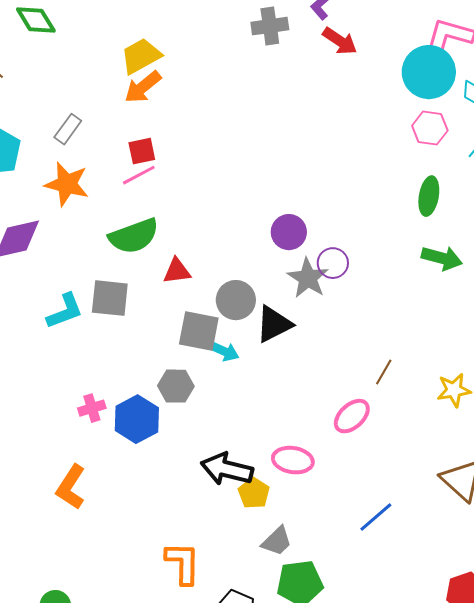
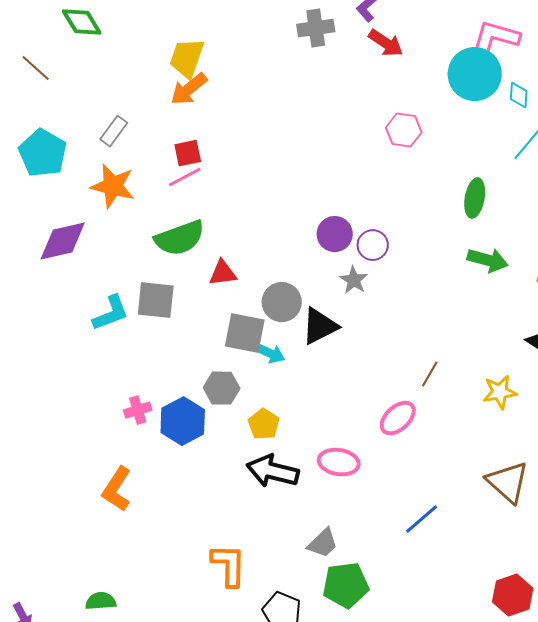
yellow trapezoid: (141, 56) -> (187, 58), turned -42
pink hexagon: (430, 128) -> (404, 130), moved
purple circle: (333, 263) -> (373, 245), moved
gray star: (308, 278) -> (354, 280), size x0.7
yellow pentagon: (254, 493) -> (264, 424), moved

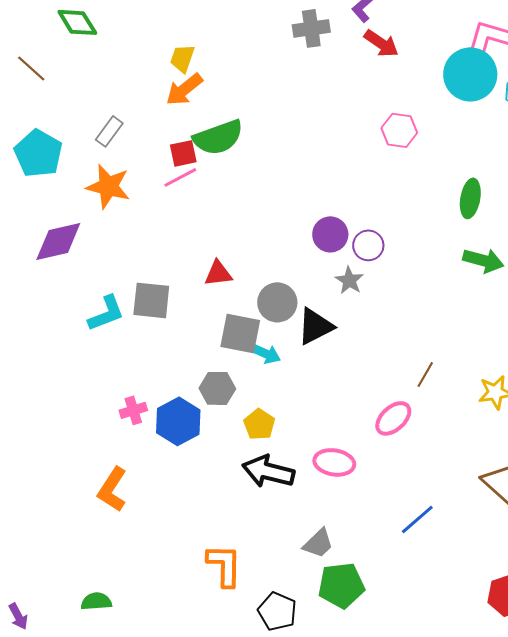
yellow trapezoid: (187, 58) -> (182, 58), size x0.7
green semicircle: (180, 238) -> (218, 137), moved

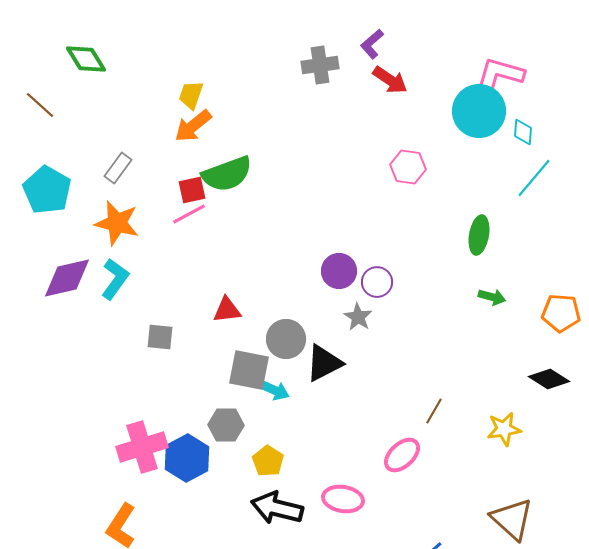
green arrow: (483, 260) -> (492, 297), size x0.7
gray square: (151, 300) -> (160, 337), size x0.7
cyan L-shape: (106, 313) -> (115, 279), moved, turned -33
pink cross: (133, 410) -> (142, 447), size x1.8

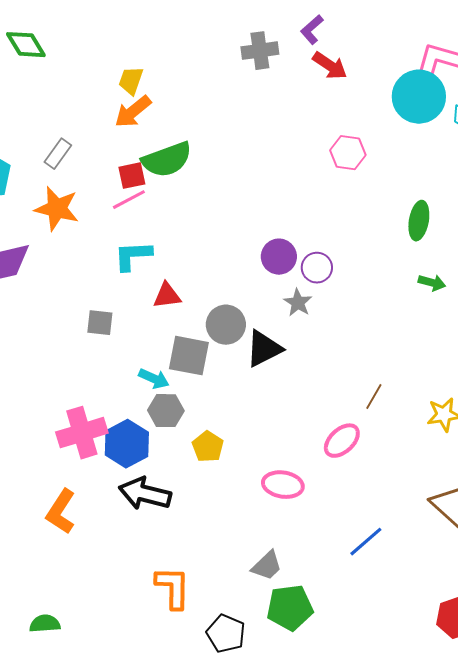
cyan L-shape: (115, 279) -> (133, 256), moved, turned -129
cyan arrow: (274, 390) -> (154, 379), moved
black arrow: (277, 508) -> (145, 494), moved

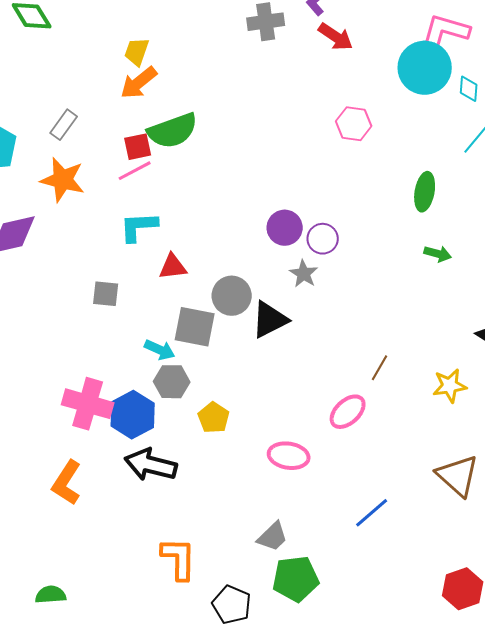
pink cross: (82, 433) -> (88, 404), turned 33

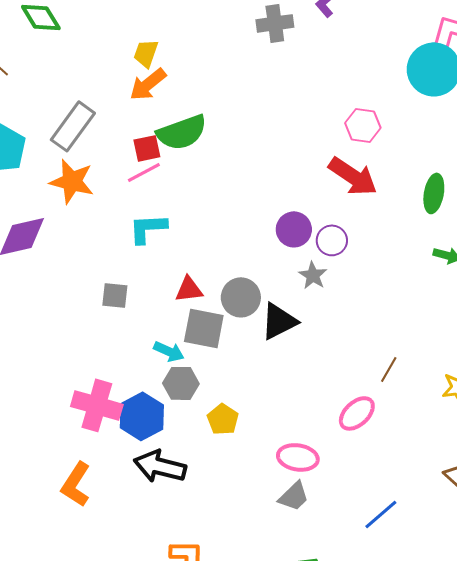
red arrow: (336, 37) -> (353, 176), moved, size x1.4
gray rectangle: (64, 125) -> (73, 126), size x1.6
red triangle: (173, 267) -> (189, 289), moved
gray trapezoid: (273, 537) -> (294, 496), moved

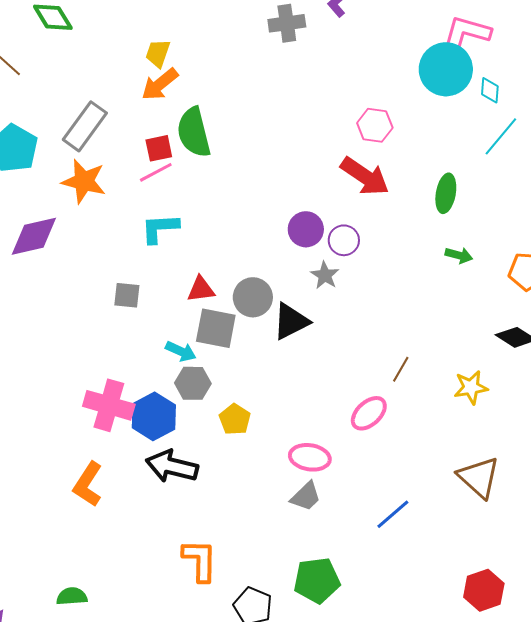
green semicircle: (182, 132) -> (194, 132), turned 96

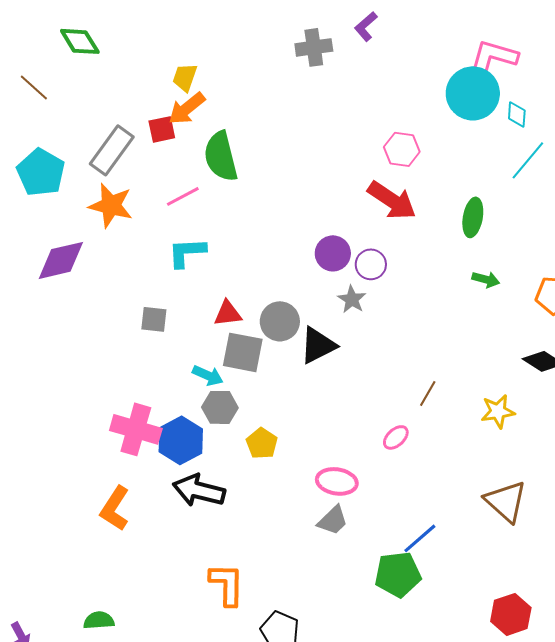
red square: (159, 148) -> (162, 129), moved
pink ellipse: (369, 413) -> (396, 437), size x0.7
green pentagon: (317, 580) -> (398, 574), moved

